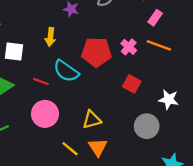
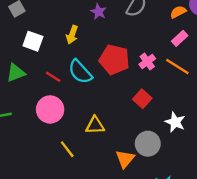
orange triangle: (98, 147) -> (125, 159), moved

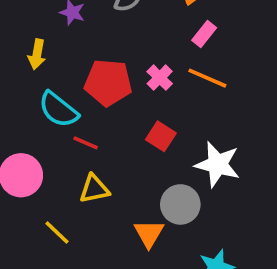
red line: (53, 77) -> (86, 143), moved
white star: (175, 122) -> (217, 164), size x1.4

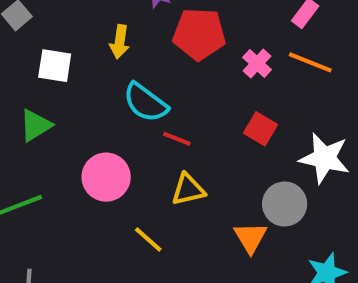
red pentagon: (108, 83) -> (199, 34), moved

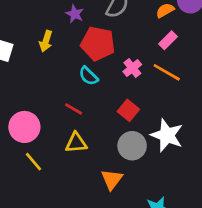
cyan semicircle: (145, 103) -> (88, 76), moved, size x0.7
gray circle: (285, 204) -> (132, 146), moved
yellow line: (148, 240) -> (34, 162), moved

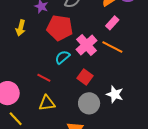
pink cross: (132, 68) -> (86, 45), size x1.5
cyan semicircle: (88, 76) -> (62, 57), moved, turned 98
white star: (167, 135) -> (115, 94), size x0.7

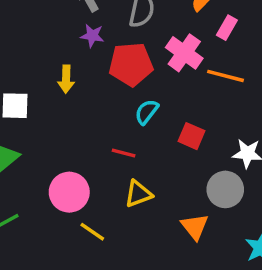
pink rectangle: (112, 23) -> (227, 28), moved
pink cross: (86, 45) -> (184, 53), moved
gray circle: (89, 103) -> (225, 189), moved

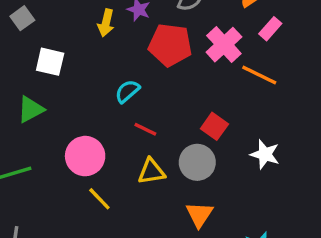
yellow arrow: (66, 79) -> (106, 23), moved
cyan semicircle: (147, 112) -> (127, 91), moved
gray circle: (225, 189) -> (197, 162), moved

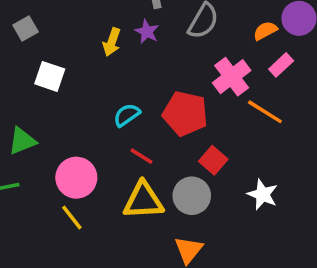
red pentagon: (170, 45) -> (185, 114), moved
green triangle: (31, 109) -> (22, 141), moved
yellow triangle: (151, 172) -> (143, 201), size x1.4
yellow line: (99, 199) -> (72, 218), moved

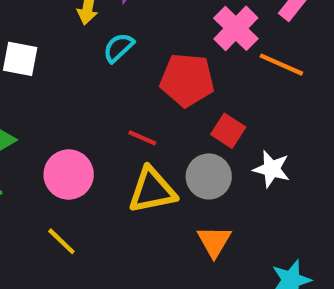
cyan semicircle: (127, 115) -> (118, 48), moved
white star: (263, 194) -> (272, 169), moved
yellow line: (72, 218) -> (61, 241), moved

